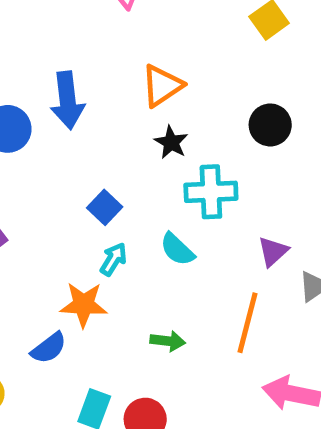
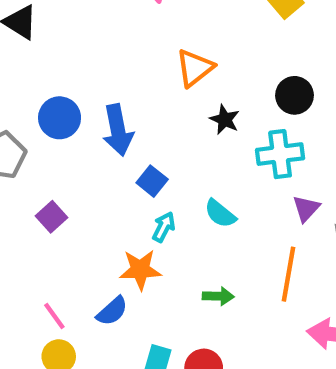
blue arrow: (67, 100) -> (118, 130), moved
black star: (171, 142) -> (225, 120), moved
cyan cross: (211, 192) -> (280, 154), moved

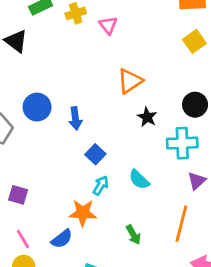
blue arrow: (118, 130) -> (75, 118), size x0.7
purple square: (52, 217) -> (18, 195), moved, turned -36
green arrow: (218, 296) -> (133, 235), turned 54

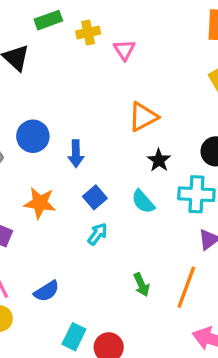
cyan semicircle: (139, 180) -> (143, 202), moved
orange star: (83, 213) -> (40, 203), moved
green arrow: (133, 235) -> (141, 285), moved

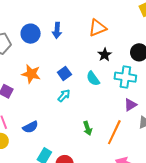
blue arrow: (76, 154) -> (57, 30), moved

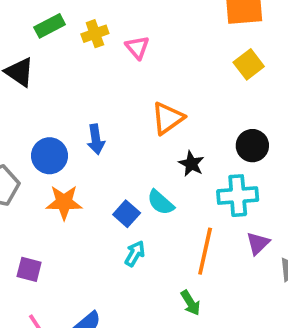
orange star: (31, 74) -> (64, 202), moved
cyan semicircle: (93, 79) -> (161, 202), moved
orange line: (114, 132) -> (205, 251), moved

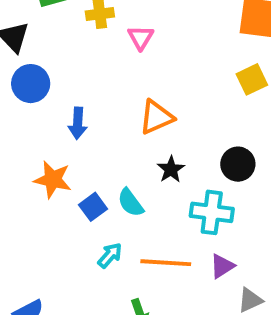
blue circle: (49, 156) -> (31, 84), moved
orange star: (64, 202) -> (53, 179), moved
orange line: (205, 251) -> (166, 263), turned 69
cyan arrow: (135, 254) -> (110, 255), moved

